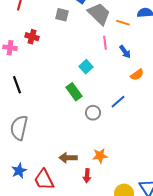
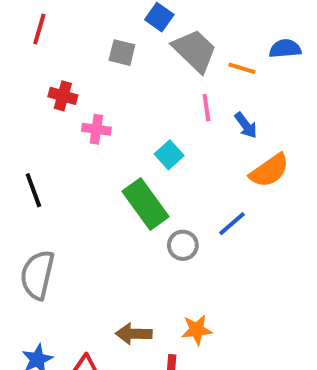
pink cross: (10, 48) -> (96, 129), moved
orange semicircle: (137, 75) -> (269, 171), size x1.5
green rectangle: (74, 92) -> (146, 204), size x1.4

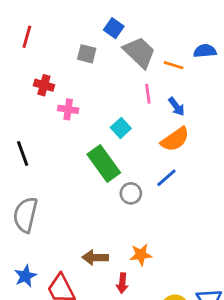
orange semicircle: (269, 171) -> (175, 139), moved

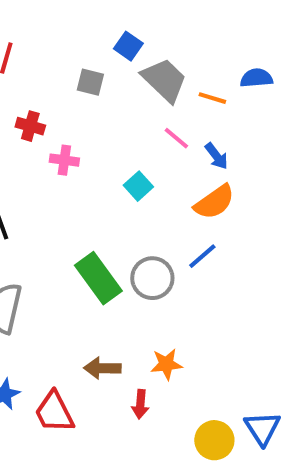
pink line: (148, 94) -> (176, 138), turned -42
green rectangle: (104, 163) -> (98, 278), moved
gray circle: (131, 193) -> (152, 278), size x1.4

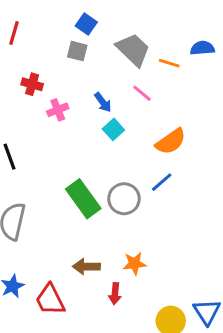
blue square: (128, 46) -> (86, 24), moved
blue arrow: (216, 156) -> (103, 102), moved
pink cross: (64, 160) -> (58, 110), turned -30

